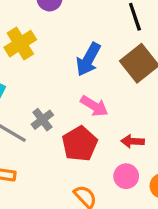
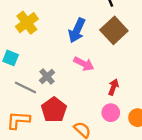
red arrow: (133, 141) -> (113, 87), turned 112
red pentagon: (80, 144) -> (54, 110), moved

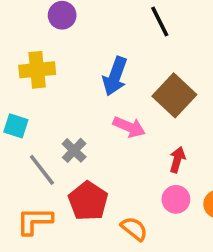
yellow cross: (27, 23) -> (37, 70), turned 35
brown square: (114, 30) -> (174, 95), moved
gray line: (25, 88) -> (42, 170), turned 30

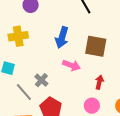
brown square: (174, 95) -> (96, 46), turned -30
pink circle: (176, 199) -> (92, 106), moved

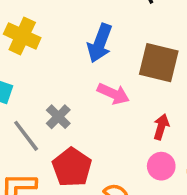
yellow cross: (18, 36) -> (22, 36), turned 30
pink circle: (92, 106) -> (161, 166), moved

